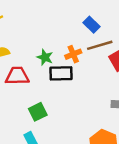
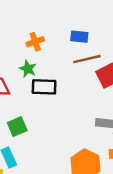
blue rectangle: (92, 25) -> (79, 37), turned -42
orange cross: (73, 54) -> (35, 42), moved

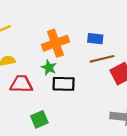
orange cross: (35, 42) -> (55, 43), size x1.6

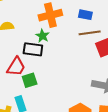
red trapezoid: (21, 84) -> (16, 67), moved, turned 115
black rectangle: (64, 84) -> (33, 49), moved

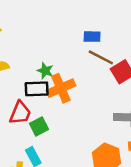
orange cross: (50, 15) -> (61, 88), moved
brown line: (90, 33) -> (101, 57), turned 45

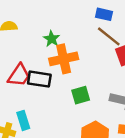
black rectangle: (37, 89) -> (39, 79), moved
green square: (39, 126) -> (81, 95), moved

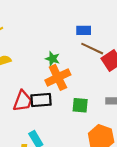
green star: (52, 39) -> (52, 59), moved
green square: (81, 95) -> (80, 105), turned 35

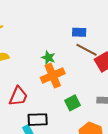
black rectangle: (41, 100) -> (38, 120), moved
green square: (80, 105) -> (73, 103), turned -35

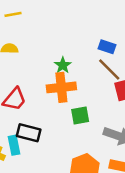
green square: (73, 103) -> (80, 116), moved

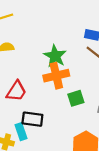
green star: (63, 65) -> (55, 56), size x1.5

